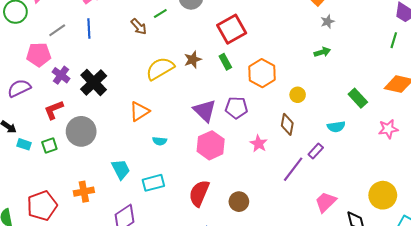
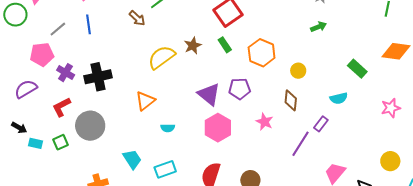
black cross: (94, 82) -> (98, 77), turned 36
pink star: (388, 129) -> (391, 108), moved
yellow circle: (383, 195) -> (390, 161), size x0.7

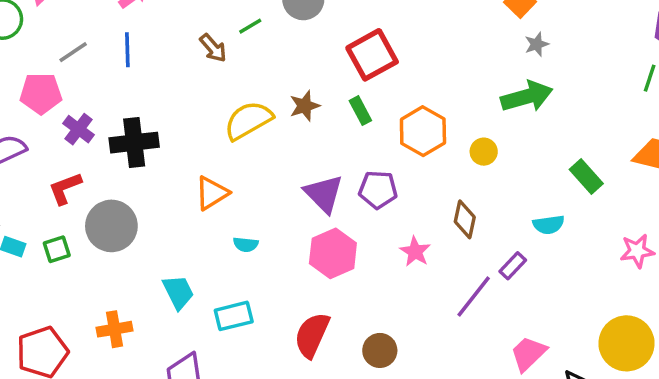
green arrow: (319, 27) -> (527, 97), size x1.8
yellow circle: (298, 71) -> (484, 152), moved
yellow circle: (390, 161) -> (627, 343), size x1.6

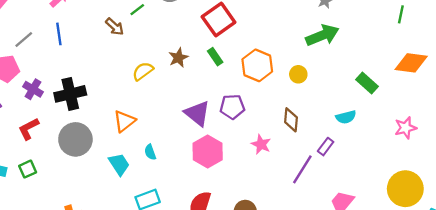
yellow semicircle: (248, 120) -> (143, 71), size x0.7
gray circle: (111, 226) -> (75, 139), moved
cyan semicircle: (246, 244) -> (150, 152), turned 70
cyan trapezoid: (178, 292) -> (119, 164), moved

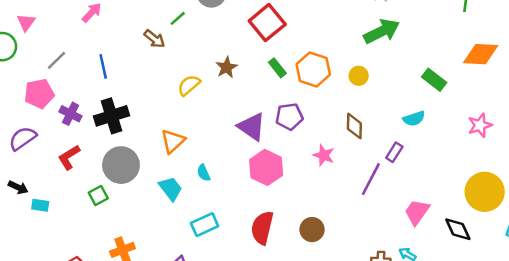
blue line: (59, 34) -> (103, 66), moved
green rectangle: (215, 57) -> (277, 68), moved
green square: (28, 169) -> (98, 196), moved

